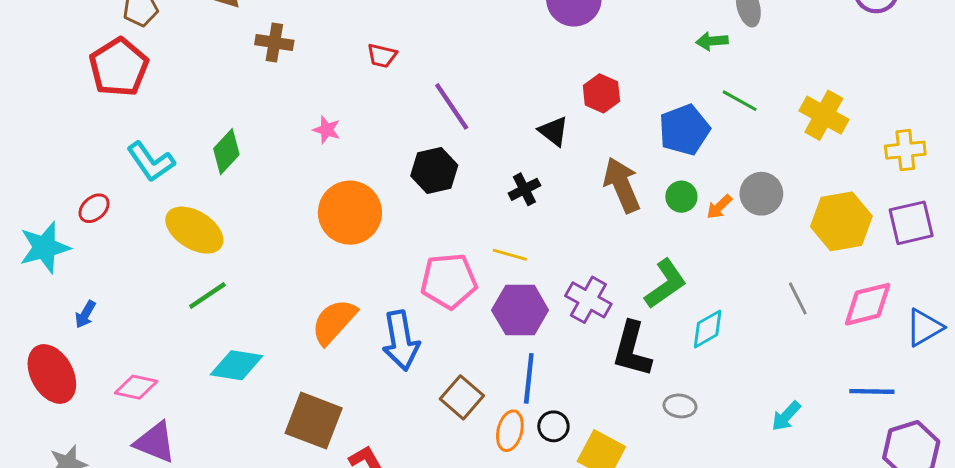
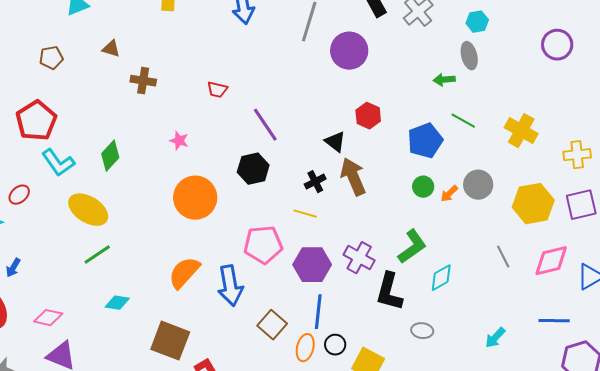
red pentagon: (119, 67) -> (36, 121), moved
brown arrow: (622, 185) -> (353, 177), moved
yellow line: (510, 255) -> (305, 214), moved
cyan diamond: (237, 365) -> (117, 303), size x0.7

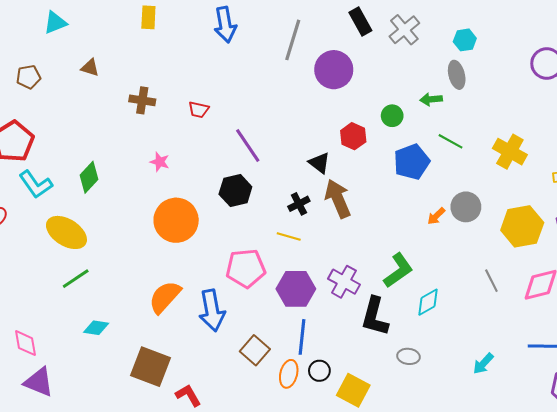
brown cross: (143, 81) -> (142, 100), moved
green circle: (423, 187) -> (392, 116), moved
pink diamond: (48, 318) -> (26, 343), turned 68

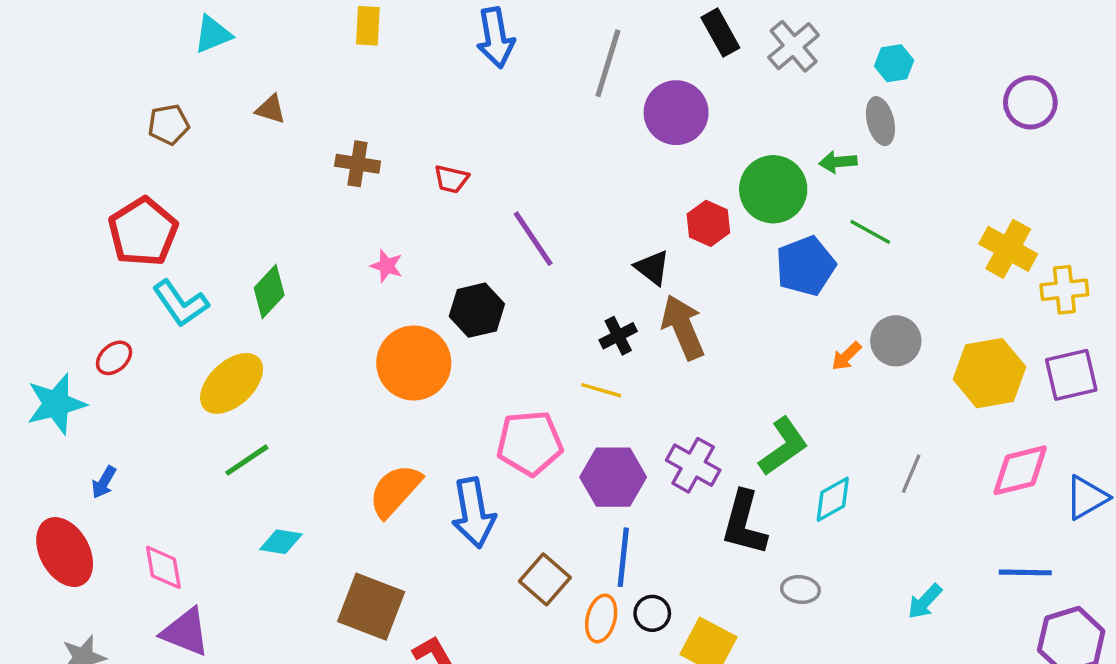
green circle: (392, 116) -> (773, 189), size x1.8
yellow cross: (510, 152) -> (1008, 249), moved
black hexagon: (235, 191) -> (477, 310), moved
yellow ellipse: (66, 232) -> (232, 383), turned -75
gray line: (491, 281) -> (911, 474), moved, turned 50

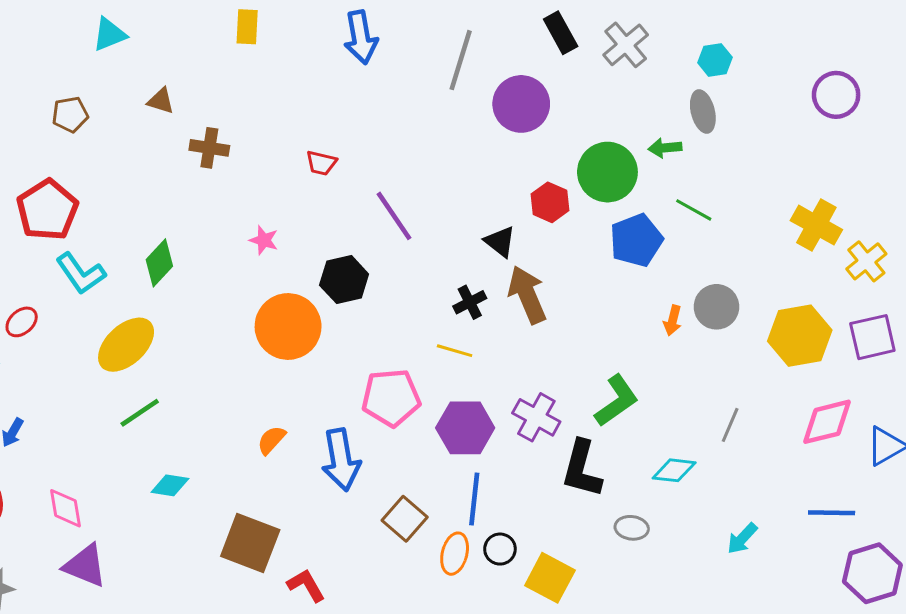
brown cross: (358, 164) -> (209, 148), moved
yellow cross: (1064, 290) -> (866, 261), turned -33
orange arrow: (846, 356) -> (673, 320), turned -32
orange semicircle: (395, 491) -> (271, 440), size x0.6
cyan diamond: (833, 499) -> (674, 470), moved, turned 36

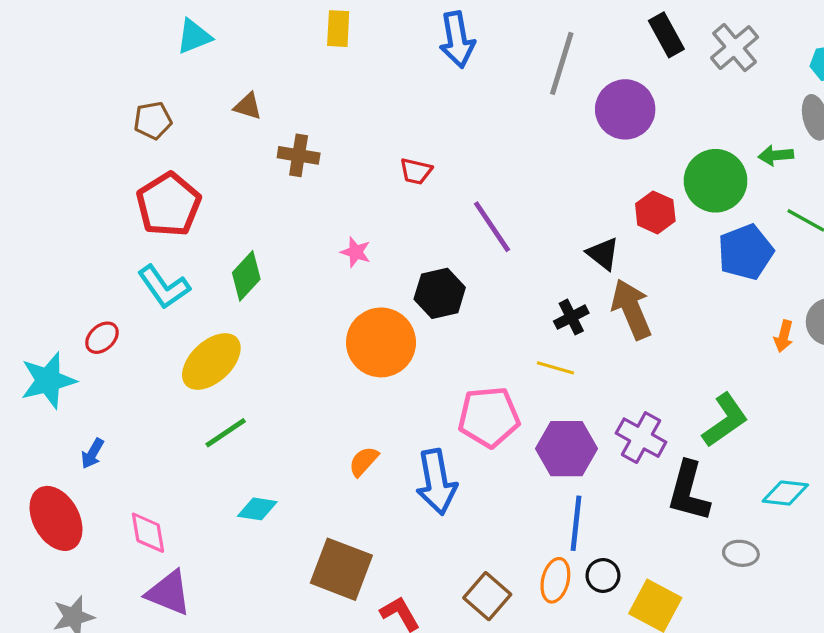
red pentagon: (47, 210) -> (169, 205), moved
brown square: (405, 519) -> (487, 596), moved

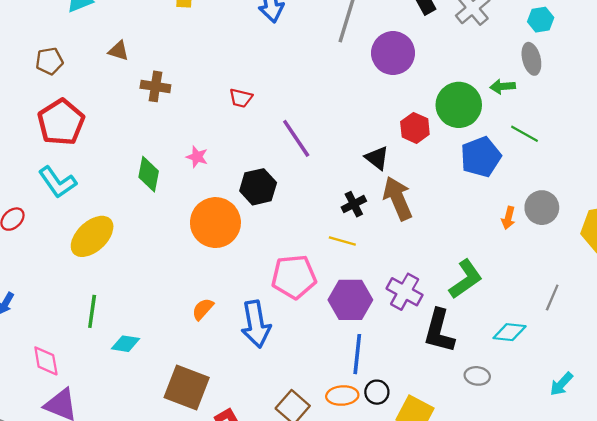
green diamond: (246, 276) -> (149, 174), moved, turned -32
green line: (226, 433) -> (92, 311), moved, turned -48
orange ellipse: (555, 580) -> (342, 396), turned 72

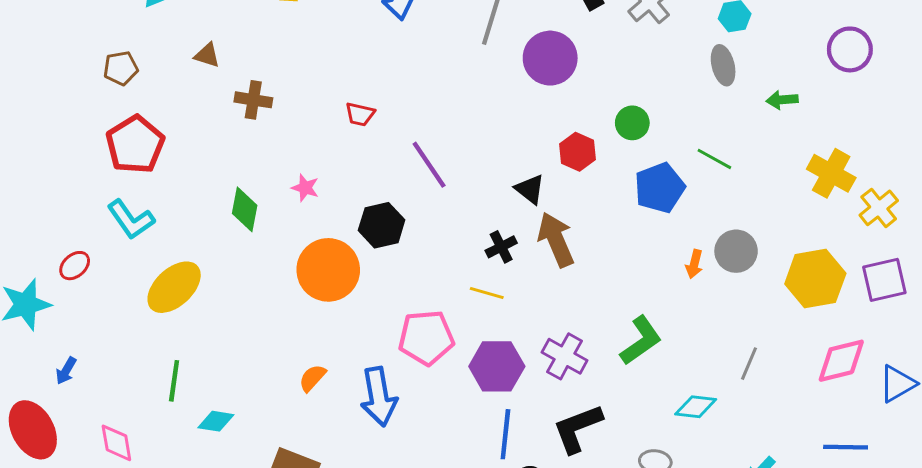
green arrow: (503, 86) -> (782, 100), moved
green circle: (459, 105) -> (632, 123), size x0.6
black L-shape: (439, 331) -> (578, 428), moved, turned 54

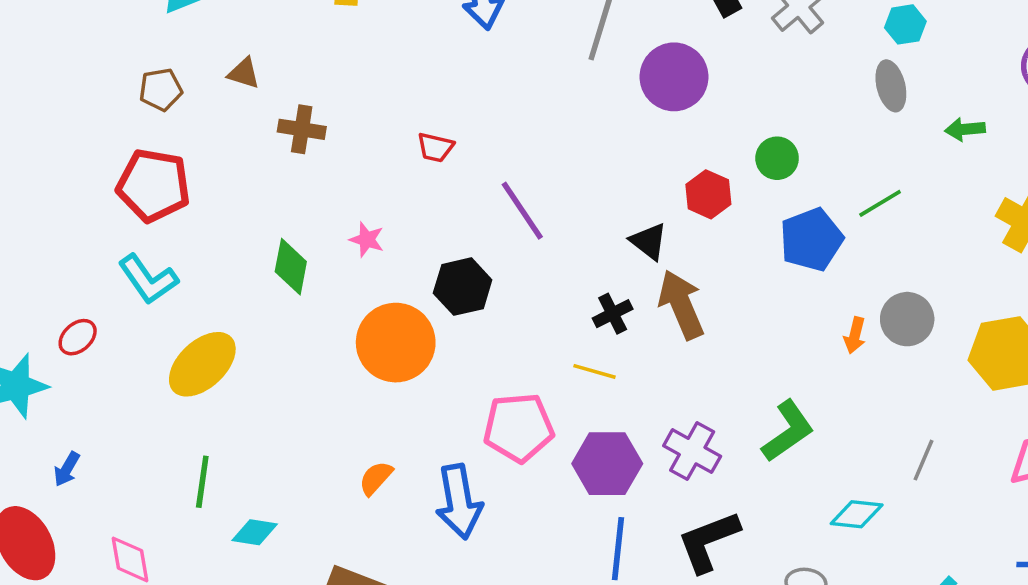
brown pentagon: (121, 68) -> (161, 90), moved
red pentagon: (135, 145) -> (153, 185), turned -30
green line: (714, 159) -> (880, 203), turned -60

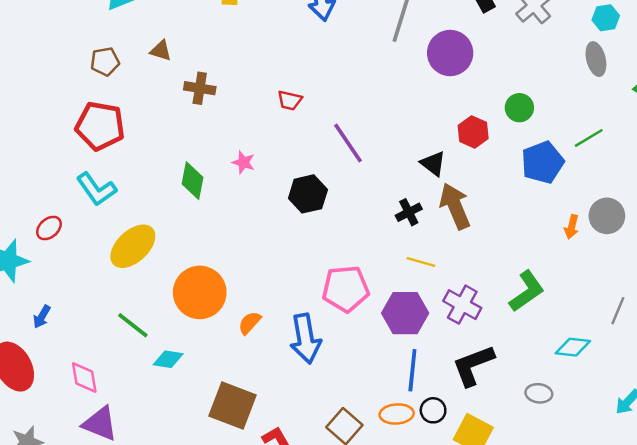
orange circle: (396, 343) -> (200, 292), moved
yellow line: (595, 371) -> (421, 262), moved
green line: (202, 482) -> (133, 325), turned -60

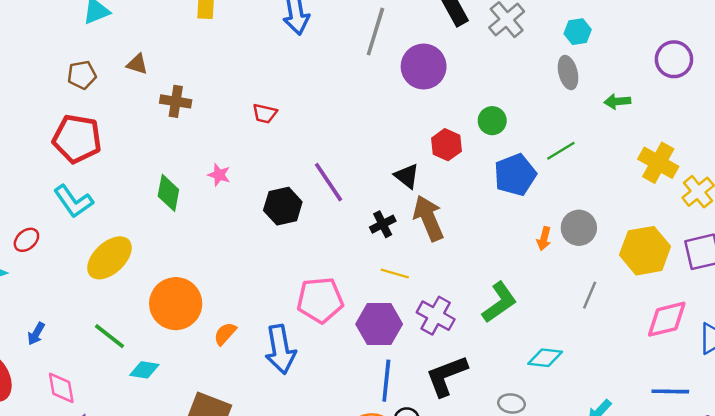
purple line: (348, 143) -> (329, 182), moved
gray line: (618, 311) -> (590, 295), moved
blue arrow: (42, 317) -> (36, 334), moved

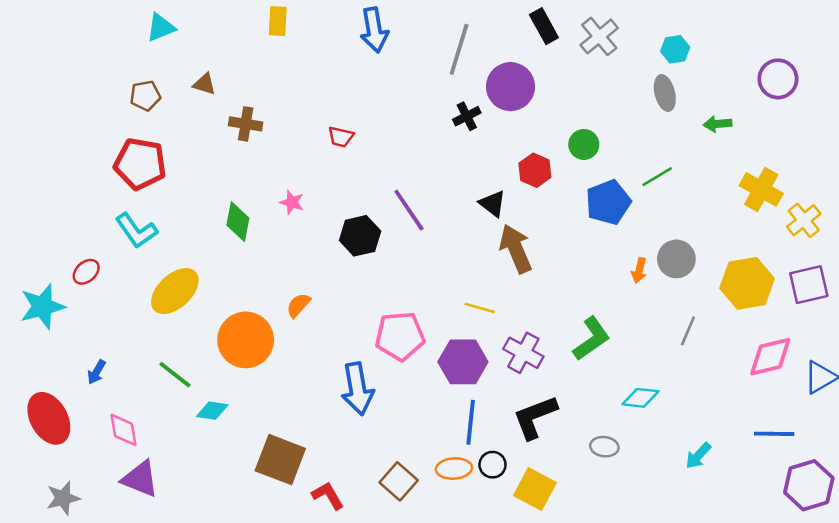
black cross: (383, 224) -> (467, 116), moved
orange semicircle: (225, 334) -> (298, 305), moved

